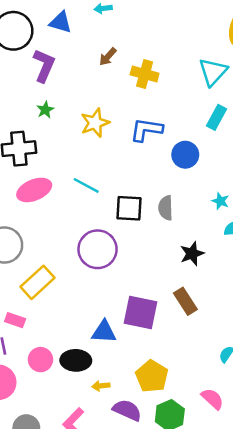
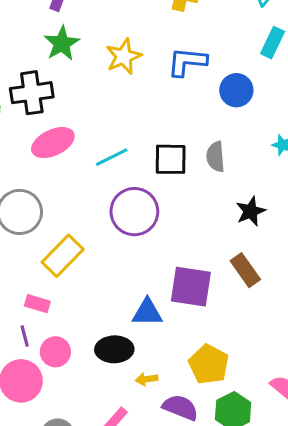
green star: (45, 110) -> (62, 43), size x1.6
cyan line: (86, 185) -> (112, 157), moved, turned -52
pink circle: (40, 360) -> (55, 352), moved

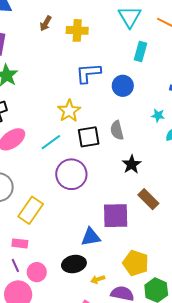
yellow star: (124, 56) -> (69, 111), moved
black star: (251, 211) -> (132, 164), moved

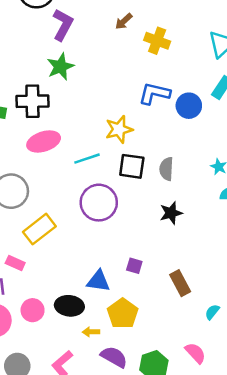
blue circle: (123, 86) -> (189, 106), moved
brown rectangle: (148, 199) -> (180, 283), moved
purple square: (116, 216) -> (134, 266), size x0.5
yellow pentagon: (136, 263) -> (123, 313), moved
pink circle: (37, 272) -> (33, 310), moved

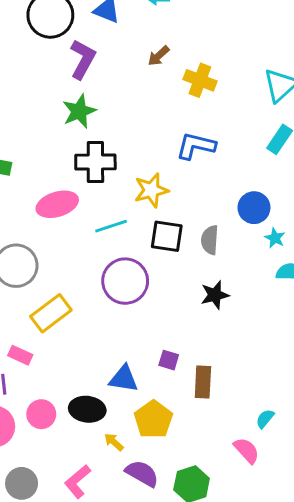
black cross: (32, 101) -> (95, 162), moved
blue circle: (189, 106) -> (254, 208), moved
brown rectangle: (180, 283) -> (203, 382), moved, turned 30
yellow arrow: (91, 332) -> (114, 442), turned 42
pink semicircle: (195, 353) -> (247, 450), moved

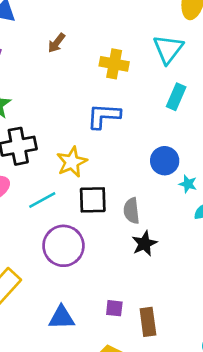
yellow cross: (200, 80) -> (114, 64), moved
gray semicircle: (210, 240) -> (132, 211), moved
blue triangle: (124, 379) -> (62, 318), moved

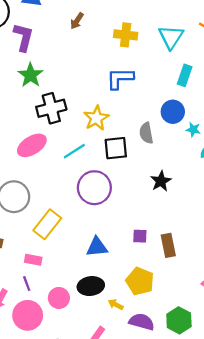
cyan triangle: (168, 49) -> (171, 37), moved
cyan rectangle: (176, 97) -> (185, 75), moved
gray semicircle: (132, 211) -> (146, 133), moved

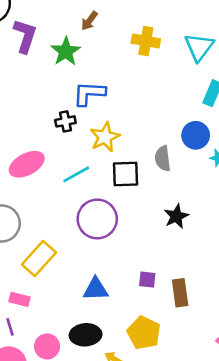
green star: (30, 75) -> (66, 51), moved
blue L-shape: (120, 78) -> (89, 93), moved
black cross: (51, 108) -> (65, 121), moved, size x0.6

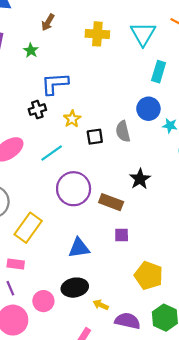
green star: (66, 51) -> (31, 50), size x0.6
yellow star: (105, 137) -> (72, 119), size x0.7
black square: (126, 174) -> (95, 137), moved, size x0.7
brown rectangle: (180, 293) -> (111, 202), moved, turned -55
yellow pentagon: (144, 333) -> (149, 276), moved

